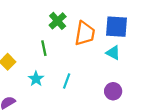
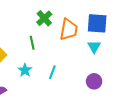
cyan triangle: (113, 53) -> (94, 47), turned 32

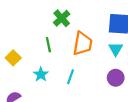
orange trapezoid: (69, 29) -> (83, 44), moved
purple circle: (94, 81) -> (116, 78), moved

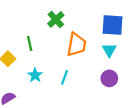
green line: (48, 45) -> (30, 43), moved

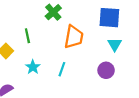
cyan triangle: (109, 50) -> (115, 44), moved

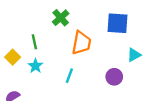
cyan triangle: (115, 44) -> (134, 55), moved, turned 32
cyan star: (33, 67) -> (35, 66), moved

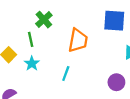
green cross: (61, 18) -> (44, 20), moved
purple circle: (114, 77) -> (116, 82), moved

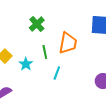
green line: (31, 39) -> (45, 52), moved

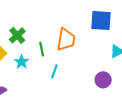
green cross: (37, 24) -> (17, 35), moved

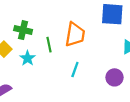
green cross: (17, 35) -> (23, 30), turned -35
cyan line: (54, 71) -> (75, 70), moved

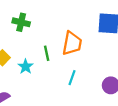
green cross: (23, 30) -> (21, 22), moved

